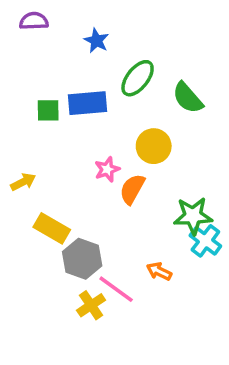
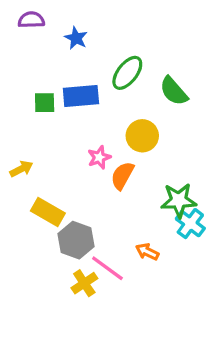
blue star: (96, 41) -> (76, 38), moved

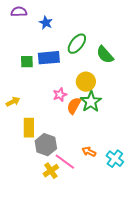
green star: (179, 200) -> (91, 102), moved, turned -30
yellow rectangle: (48, 212) -> (29, 128), turned 60
cyan cross: (190, 224) -> (115, 159), moved

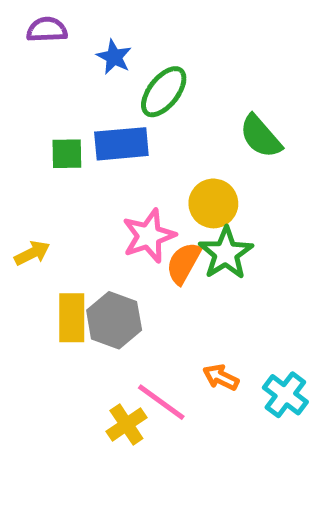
green ellipse: (77, 44) -> (164, 92), moved
pink star: (60, 95) -> (149, 236), size x1.5
gray hexagon: (46, 145) -> (114, 320), moved

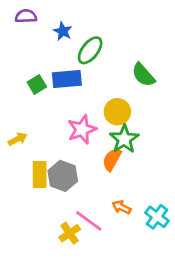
green square: (67, 154) -> (37, 84), turned -30
orange semicircle: (184, 263) -> (112, 159), moved

